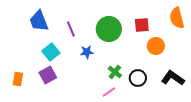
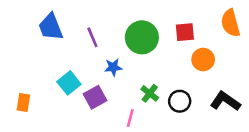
cyan square: (51, 52) -> (69, 83), moved
purple square: (48, 75) -> (95, 97), moved
pink line: (109, 92) -> (130, 118), moved, turned -40

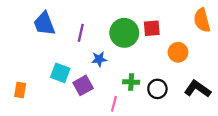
red square: (185, 32) -> (152, 28), moved
purple line: (92, 37) -> (81, 33), turned 36
cyan square: (69, 83) -> (60, 73), turned -30
green cross: (150, 93) -> (131, 82), turned -35

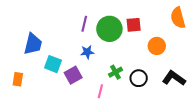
blue trapezoid: (44, 24) -> (33, 44), moved, turned -145
purple line: (81, 33) -> (84, 24), moved
green cross: (131, 82) -> (115, 72), turned -32

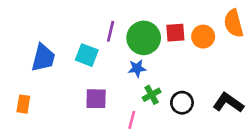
orange circle: (157, 46) -> (203, 37), moved
blue star: (87, 52) -> (137, 68), moved
cyan square: (53, 64) -> (87, 55), moved
purple square: (73, 75) -> (96, 99), turned 30

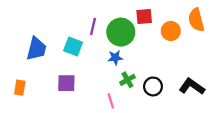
red square: (175, 33) -> (144, 17), moved
purple square: (96, 99) -> (66, 83), moved
pink line: (132, 120) -> (111, 101), turned -32

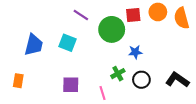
purple line: (93, 27) -> (81, 15), moved, turned -70
orange circle: (171, 31) -> (158, 12), moved
blue star: (115, 58) -> (135, 52), moved
purple square: (66, 83) -> (71, 85), moved

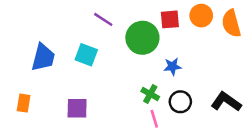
green cross: (118, 74) -> (150, 94), turned -32
purple square: (71, 85) -> (77, 108), moved
pink line: (102, 93) -> (154, 119), moved

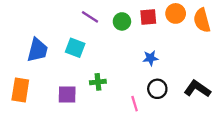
green circle: (142, 38) -> (122, 21), moved, size x0.6
green cross: (150, 94) -> (98, 82), moved, turned -35
orange rectangle: (24, 103) -> (20, 90), size x1.5

